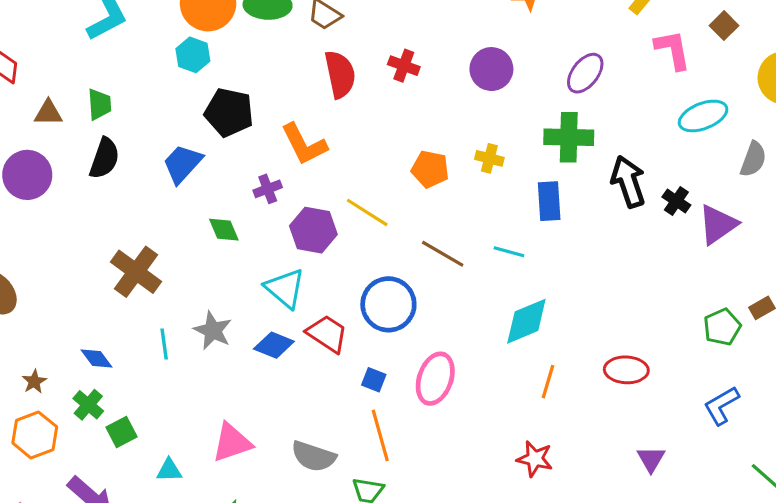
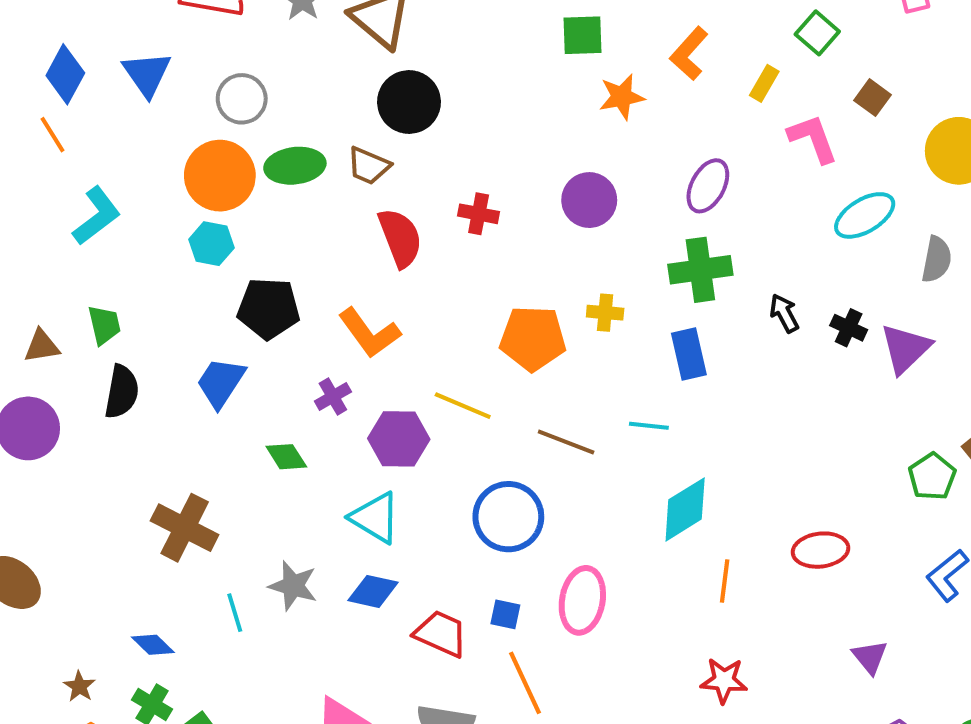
orange pentagon: (430, 169) -> (533, 338), size x1.4
black arrow: (628, 182) -> (784, 313), size x0.6
red trapezoid: (327, 334) -> (441, 634), moved

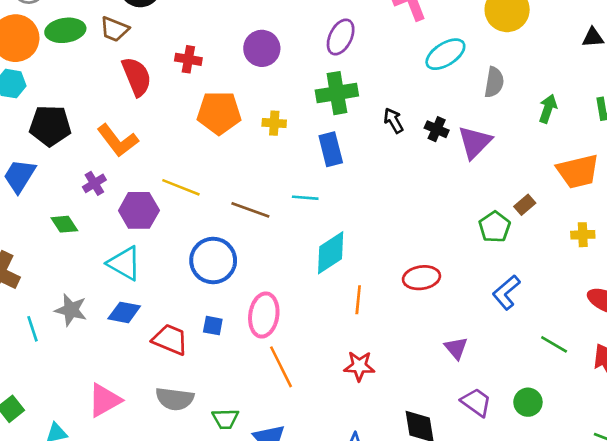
orange pentagon: (533, 338) -> (219, 113), moved
orange line: (525, 683) -> (281, 367), moved

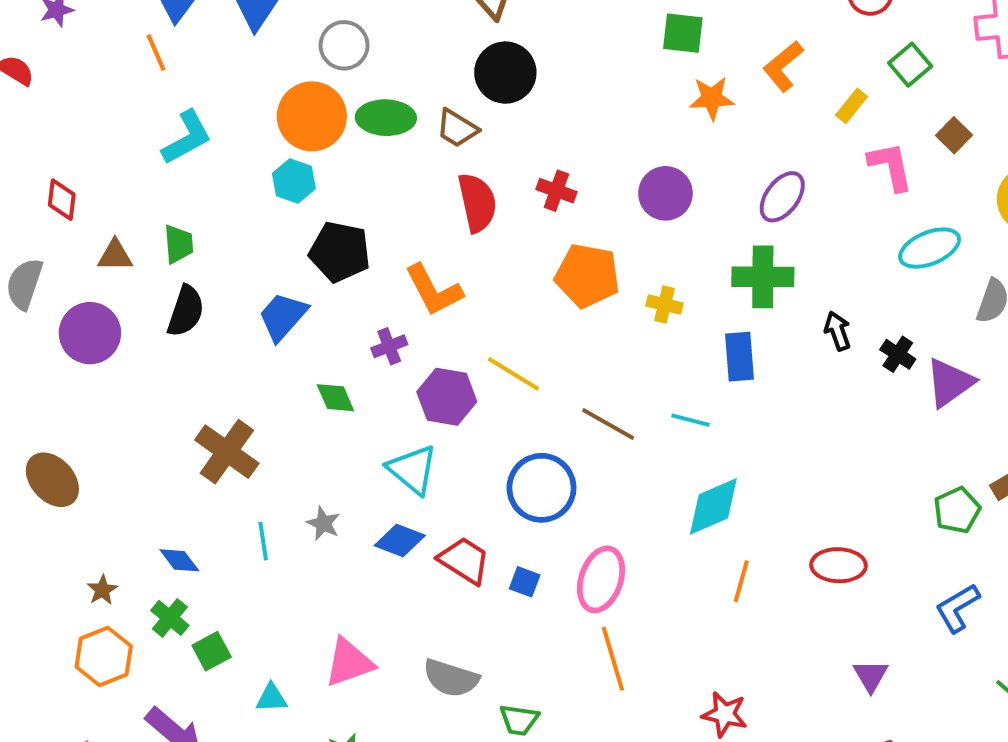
gray star: (71, 310) -> (323, 523), size x0.7
red trapezoid: (170, 339) -> (464, 560), moved
red star: (359, 366) -> (725, 714), moved

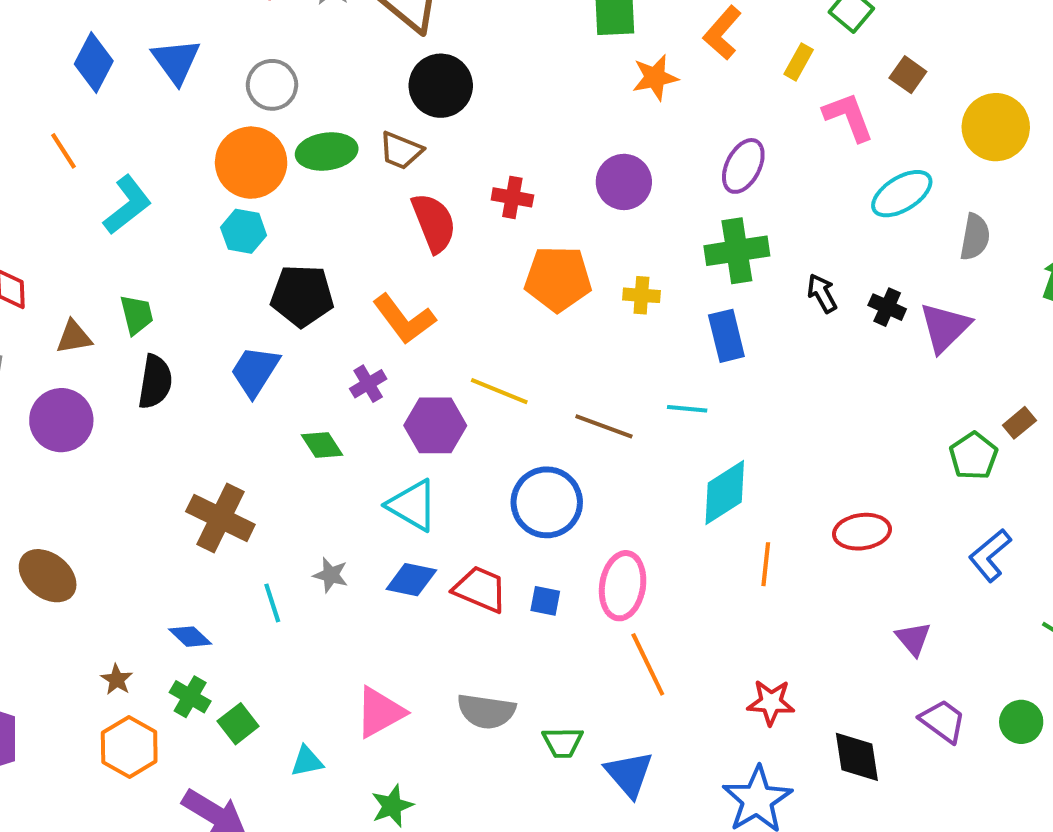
orange line: (156, 53) -> (64, 151), moved

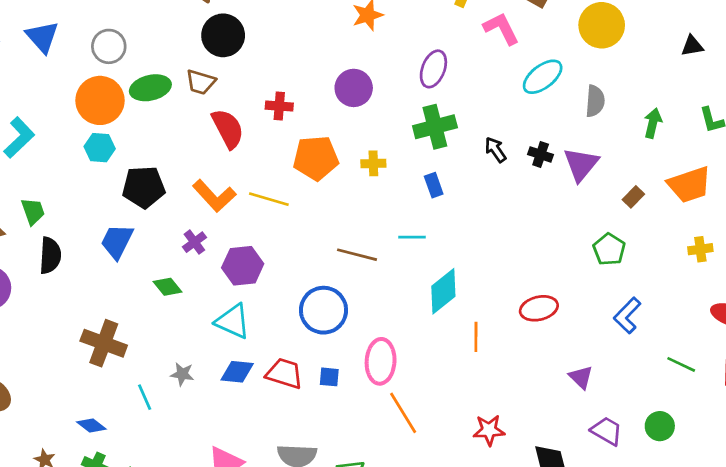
blue rectangle: (726, 336) -> (434, 185), size x0.7
yellow line: (499, 391) -> (269, 199), moved
brown rectangle: (1019, 423) -> (633, 197), moved

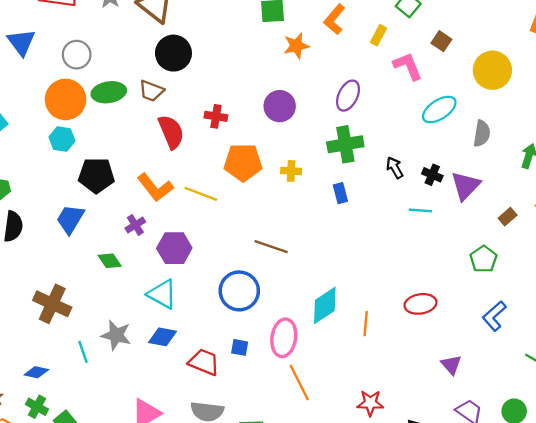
cyan line: (412, 237) -> (420, 210), moved
cyan diamond: (443, 291) -> (325, 305), moved
red trapezoid: (284, 373) -> (204, 362), moved
gray star: (182, 374) -> (116, 335), size x1.5
blue diamond: (91, 425) -> (36, 372), turned -30

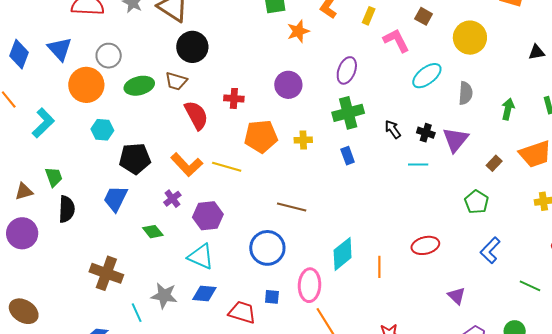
orange circle: (66, 99) -> (86, 85), moved

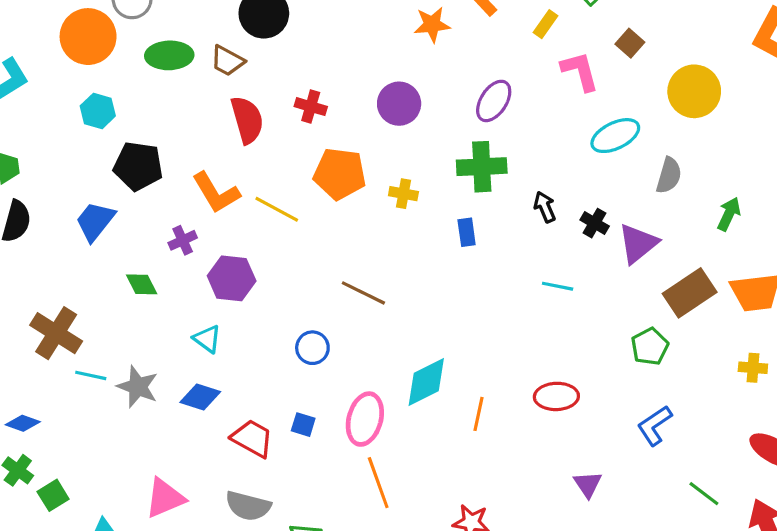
brown rectangle: (494, 163) -> (690, 293), size x2.0
cyan line: (418, 164) -> (558, 286), moved
blue circle: (267, 248) -> (312, 348), size x0.6
cyan triangle: (201, 257) -> (207, 339), size x0.7
cyan line: (137, 313) -> (91, 375), moved, turned -66

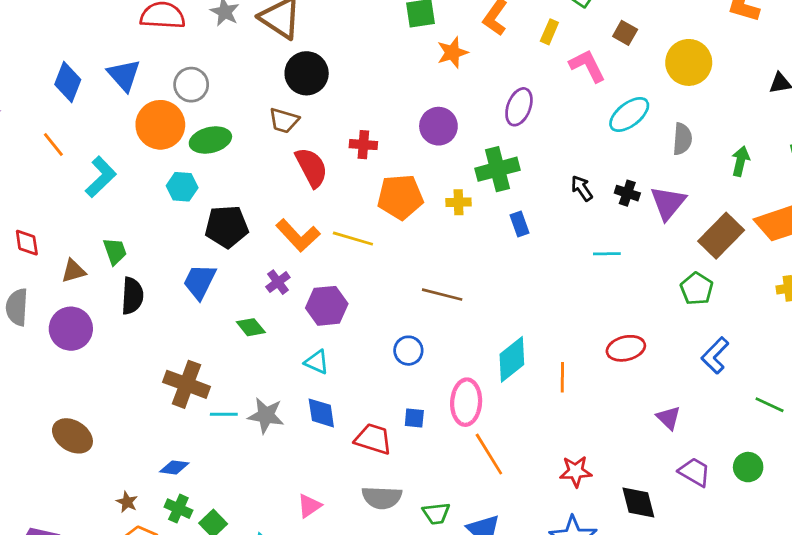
green ellipse: (169, 55) -> (210, 140), moved
green cross: (482, 167) -> (497, 169), moved
blue diamond: (200, 397) -> (321, 413), turned 76
pink triangle: (165, 498) -> (309, 506), size x0.7

